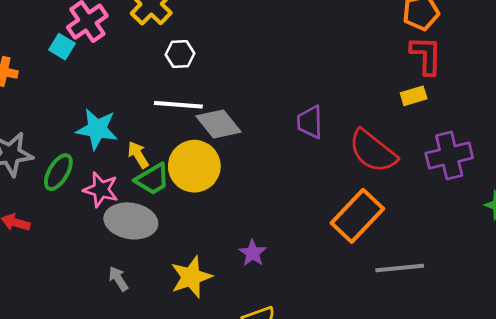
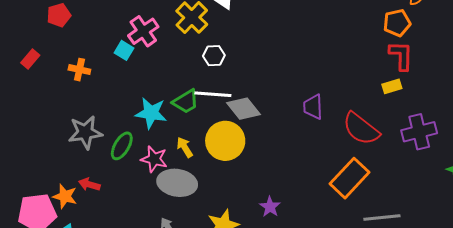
yellow arrow: (138, 155) -> (185, 147), moved
green trapezoid: (152, 179) -> (186, 101), moved

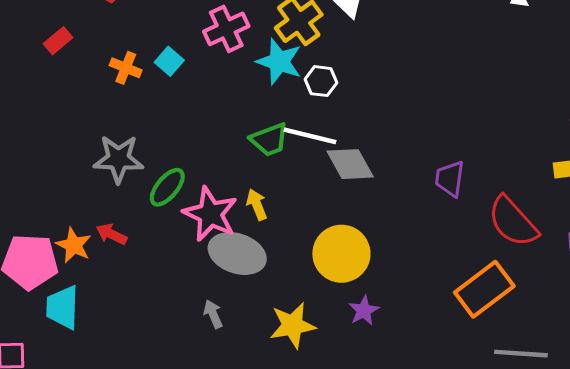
cyan square: (124, 50) -> (169, 61), moved
cyan star: (151, 113) -> (279, 62), moved
yellow circle: (225, 141) -> (341, 254), moved
pink star: (154, 159) -> (210, 214), size x1.4

